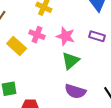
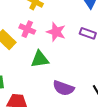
green triangle: (70, 61) -> (40, 59), moved, turned 30

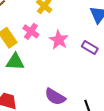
green triangle: (40, 59) -> (15, 62), moved

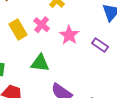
green triangle: (15, 62) -> (40, 63), moved

